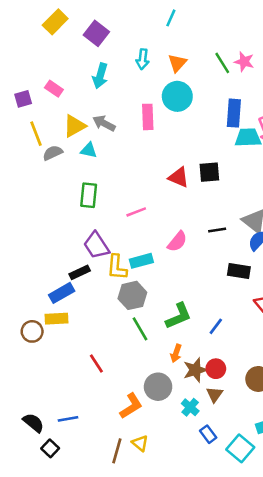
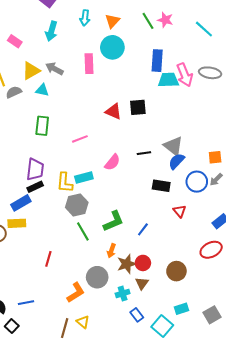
purple trapezoid: (96, 245) -> (35, 169), moved, turned -140
red line: (96, 364) -> (48, 259), turned 49
cyan cross: (190, 407) -> (123, 293), turned 32

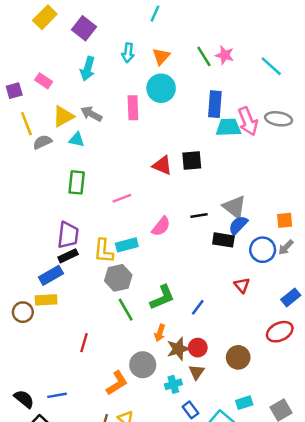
black rectangle: (161, 186) -> (223, 240), moved

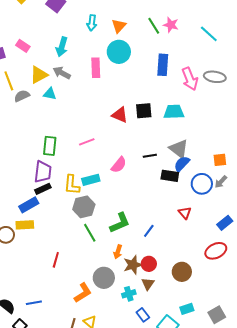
cyan arrow: (88, 69) -> (62, 47), moved
cyan trapezoid: (228, 127) -> (174, 112), moved
green rectangle: (77, 182) -> (50, 146), moved

